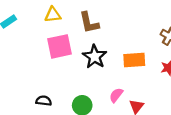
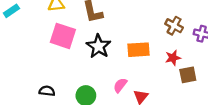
pink square: (60, 46) -> (63, 36), turned 30

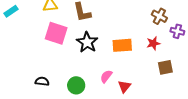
brown cross: (174, 26) -> (159, 16), moved
red star: (173, 58) -> (153, 43), moved

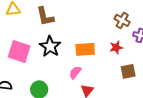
pink square: (56, 33) -> (19, 51), moved
pink semicircle: (106, 76) -> (75, 72), moved

